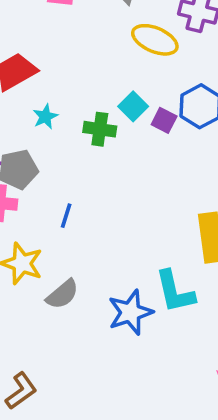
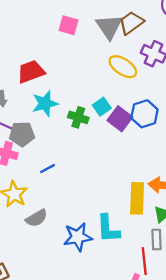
cyan star: (45, 117) -> (45, 104), size x1.6
purple square: (164, 120) -> (120, 119), size x1.5
blue line: (66, 216) -> (47, 169), turned 35

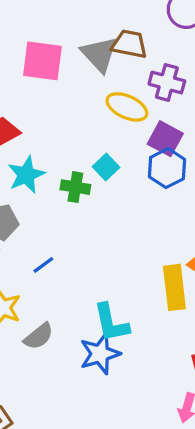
brown trapezoid: (131, 23) -> (129, 44), turned 56
pink square: (68, 25) -> (42, 61), size x1.5
purple square: (120, 119) -> (165, 139), moved
cyan L-shape: (108, 229) -> (111, 323), moved

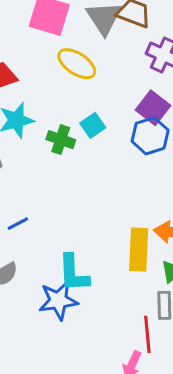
yellow ellipse: (127, 107) -> (77, 64), moved
blue line: (43, 265) -> (18, 224), moved

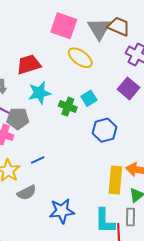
blue hexagon: (150, 136) -> (104, 130), moved
cyan L-shape: (74, 273) -> (105, 221), moved

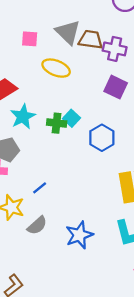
pink square: (64, 26) -> (30, 39), size x0.6
brown trapezoid: (119, 26) -> (91, 40), moved
cyan square: (89, 98) -> (71, 118), moved

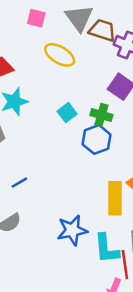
green cross: (57, 123) -> (101, 115), moved
blue star: (79, 235) -> (72, 230), moved

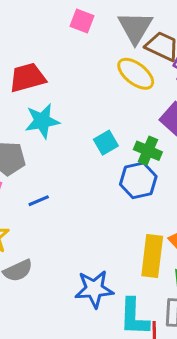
yellow ellipse: (60, 55) -> (136, 74), moved
blue line: (19, 183) -> (39, 201), moved

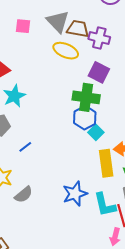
cyan square: (106, 143) -> (96, 132), moved
green cross: (148, 151) -> (86, 97), size x1.5

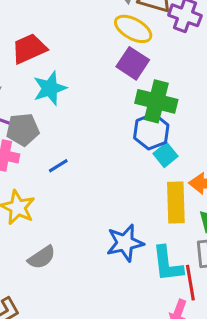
purple square: (99, 72) -> (133, 63), moved
gray semicircle: (24, 195) -> (42, 257), moved

